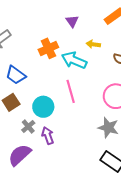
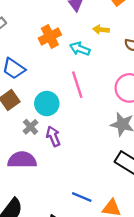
cyan arrow: (74, 60) -> (80, 49), size x0.7
purple semicircle: (20, 155) -> (22, 160), turned 45

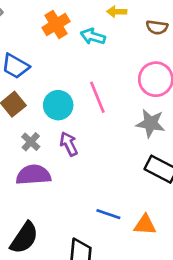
pink line: (77, 85) -> (97, 97), moved
gray cross: (31, 127) -> (31, 142), moved

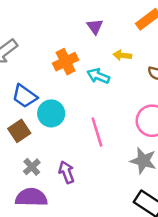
cyan circle: (58, 105) -> (51, 113), moved

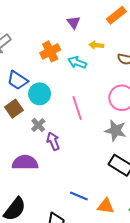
gray cross: (32, 167) -> (38, 125), moved

